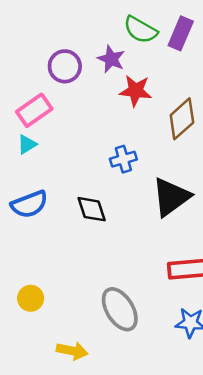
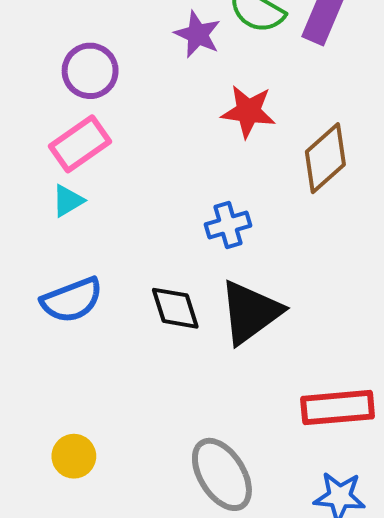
purple star: (111, 59) -> (198, 34), moved
purple circle: (65, 66) -> (90, 71), moved
black triangle: (171, 197) -> (250, 312), moved

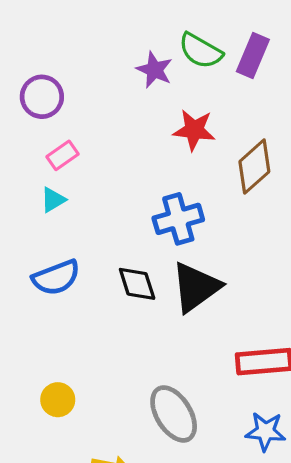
purple circle: (90, 71) -> (42, 97), moved
pink rectangle: (80, 144) -> (63, 155), size x0.7
blue cross: (228, 225) -> (178, 219), size x1.4

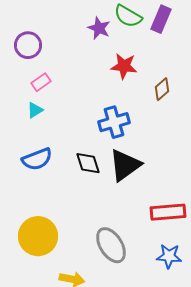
brown diamond: (254, 167) -> (162, 89), size x0.7
yellow circle: (58, 400) -> (38, 236), size x1.8

